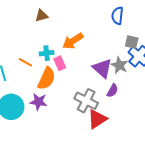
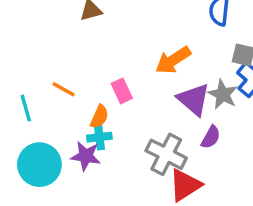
orange arrow: (73, 41) -> (173, 60), moved
cyan cross: (47, 53) -> (99, 137), moved
orange semicircle: (47, 78) -> (99, 117), size x0.6

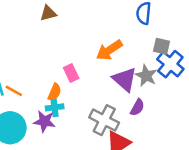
orange line: (63, 89) -> (14, 91), moved

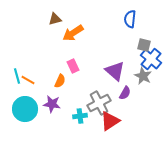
orange arrow: (109, 50) -> (73, 33), moved
gray star: (146, 76) -> (143, 76), moved
cyan cross: (55, 107) -> (80, 116), moved
gray cross: (104, 120) -> (99, 103), turned 35

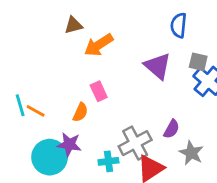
purple triangle: (115, 71) -> (158, 66), moved
gray star: (143, 76) -> (191, 153), moved
cyan circle: (25, 109) -> (50, 157), moved

